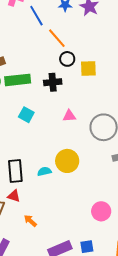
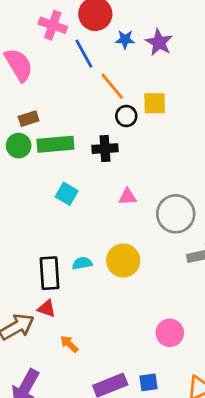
yellow square: (88, 69) -> (155, 103), moved
cyan semicircle: (44, 171) -> (82, 263), moved

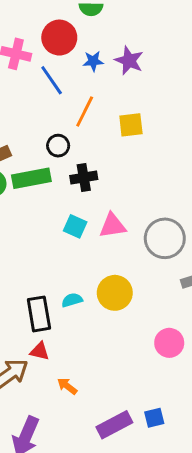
orange line: (112, 86) -> (85, 111), turned 72
black circle: (126, 116) -> (58, 146), moved
cyan square: (67, 194) -> (75, 226), moved
pink triangle: (128, 197) -> (113, 226), size x1.4
pink circle: (170, 333) -> (169, 343), moved

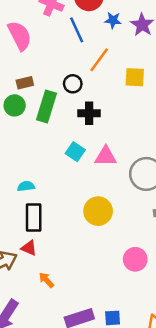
green rectangle: (31, 178) -> (47, 107), turned -72
cyan semicircle: (72, 300) -> (26, 186), moved

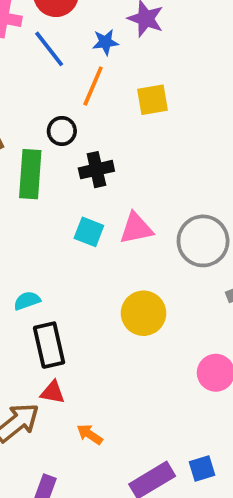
blue star: (113, 20) -> (105, 42), moved

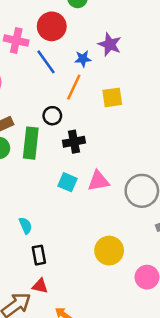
cyan semicircle: (27, 301) -> (25, 226), turned 84
yellow circle: (144, 313) -> (109, 251), moved
black rectangle: (49, 345) -> (39, 255), size x0.7

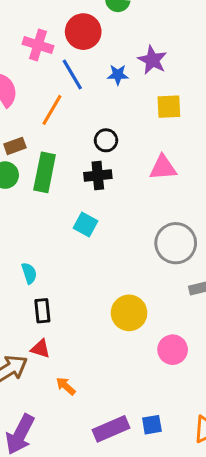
orange line: (74, 87) -> (52, 110), moved
yellow square: (112, 97) -> (169, 107), moved
black circle: (52, 116) -> (106, 140), moved
pink triangle: (98, 181) -> (163, 168), moved

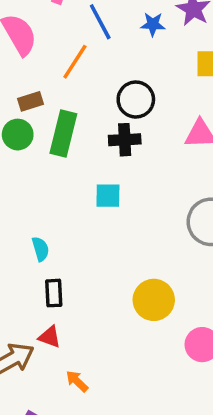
black circle: (106, 140) -> (136, 100), size x1.4
cyan square: (86, 224) -> (108, 196), turned -30

